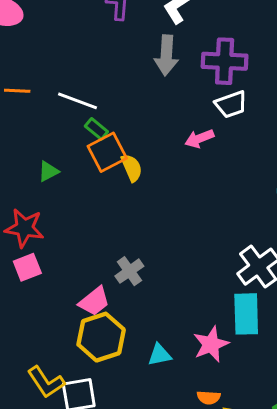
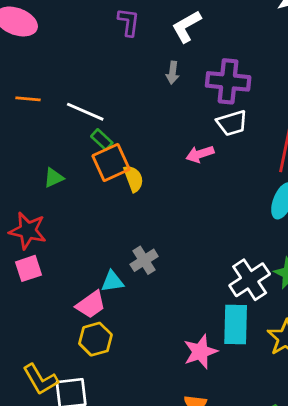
gray arrow: (166, 55) -> (173, 73), size x0.6
gray cross: (129, 271) -> (144, 260), moved
yellow hexagon: (101, 337) -> (95, 339), size x0.7
cyan triangle: (160, 355) -> (112, 281), moved

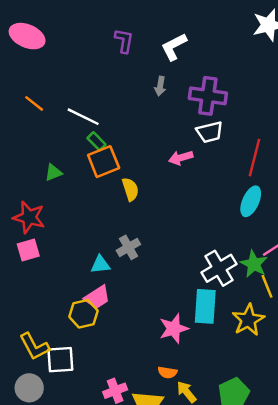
orange line: (28, 99) -> (34, 103), turned 30
yellow semicircle: (134, 179) -> (130, 189), moved
pink trapezoid: (91, 305) -> (97, 297), moved

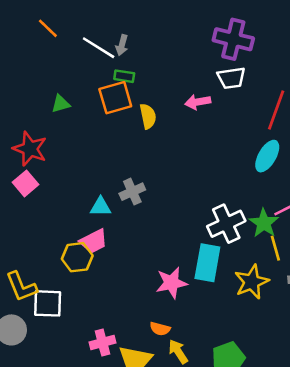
gray arrow: (160, 86) -> (122, 45), moved
green rectangle: (97, 141) -> (124, 76), moved, turned -42
yellow semicircle: (130, 189) -> (148, 116), moved
pink square: (28, 250) -> (26, 183), turned -30

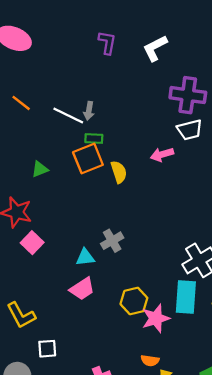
pink square: (26, 183) -> (32, 243), moved
yellow hexagon: (77, 257) -> (134, 301), moved
yellow L-shape: (21, 287) -> (21, 315), moved
white square: (48, 303) -> (47, 349), size x0.7

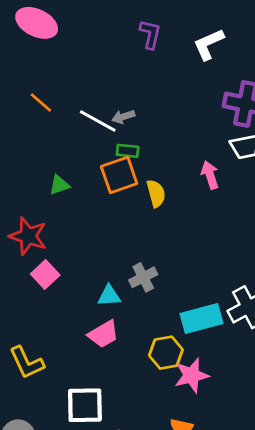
gray arrow: (89, 111) -> (123, 117), turned 60
pink arrow: (162, 154) -> (210, 175), turned 85
cyan rectangle: (186, 297) -> (201, 319), moved, turned 68
white square: (47, 349) -> (85, 405), moved, size x1.6

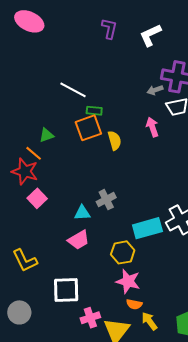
orange line: (41, 102) -> (34, 153), moved
gray arrow: (123, 117) -> (155, 90), moved
pink star: (192, 375) -> (128, 281), moved, turned 30

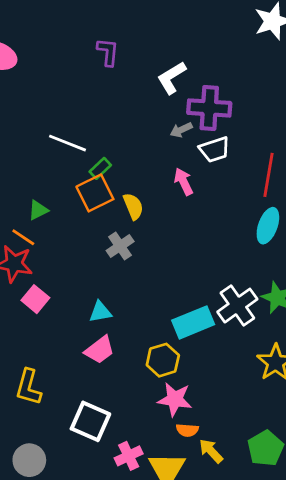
white L-shape: (150, 35) -> (172, 78), moved
green rectangle: (94, 111) -> (100, 168), turned -42
gray cross: (106, 200) -> (120, 246), moved
yellow L-shape: (25, 260) -> (28, 387), turned 48
white square: (66, 290) -> (90, 421), turned 32

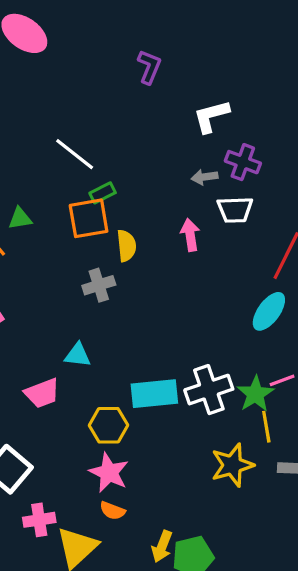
purple cross: (209, 108) -> (243, 162), size x0.7
cyan triangle: (100, 312) -> (78, 355), moved
yellow arrow: (211, 451) -> (162, 546), moved, turned -132

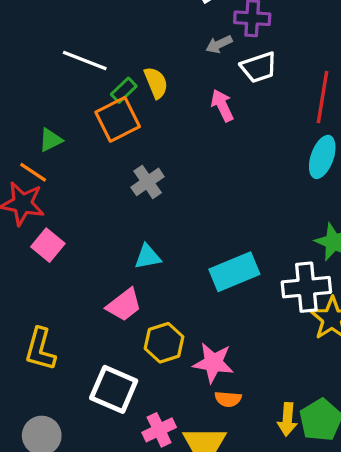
yellow semicircle: (126, 246) -> (156, 83), moved
white cross: (209, 390) -> (306, 287), moved, turned 30
yellow hexagon: (108, 425) -> (164, 343), moved

